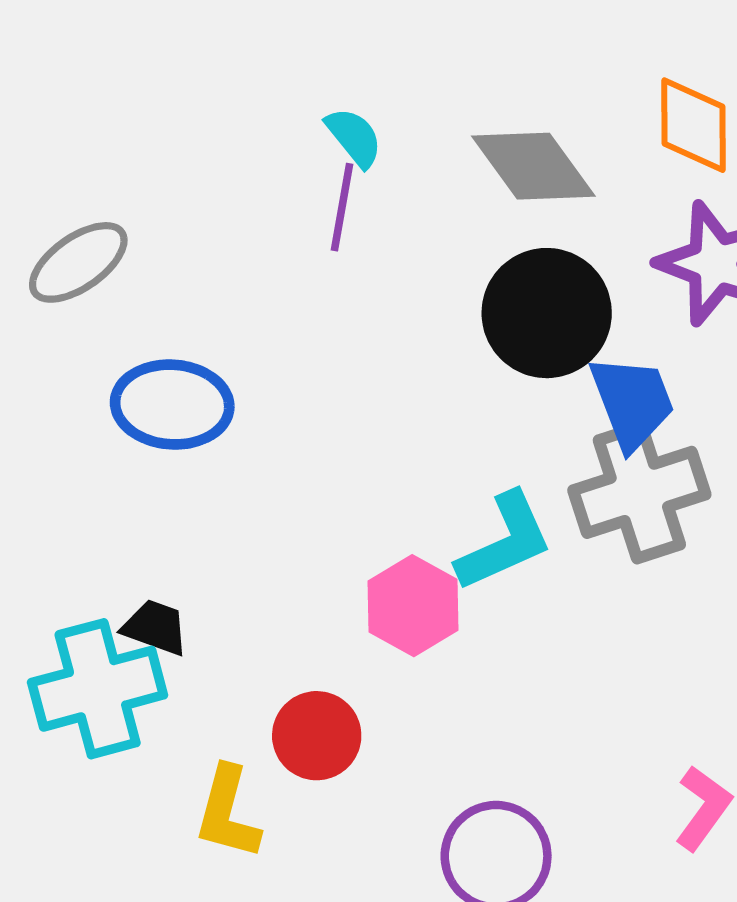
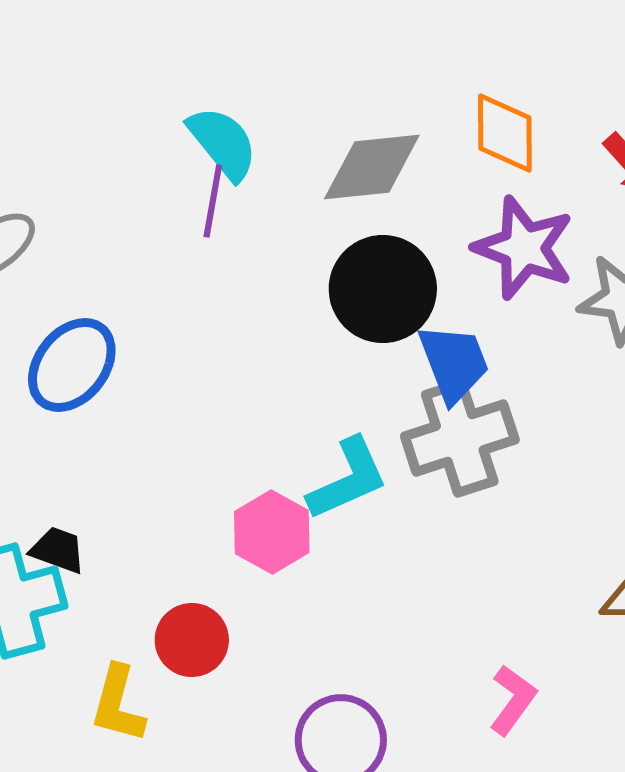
cyan semicircle: (354, 137) -> (223, 143), size x1.5
gray diamond: (533, 166) -> (372, 167), turned -60
blue ellipse: (172, 405) -> (72, 365), turned -56

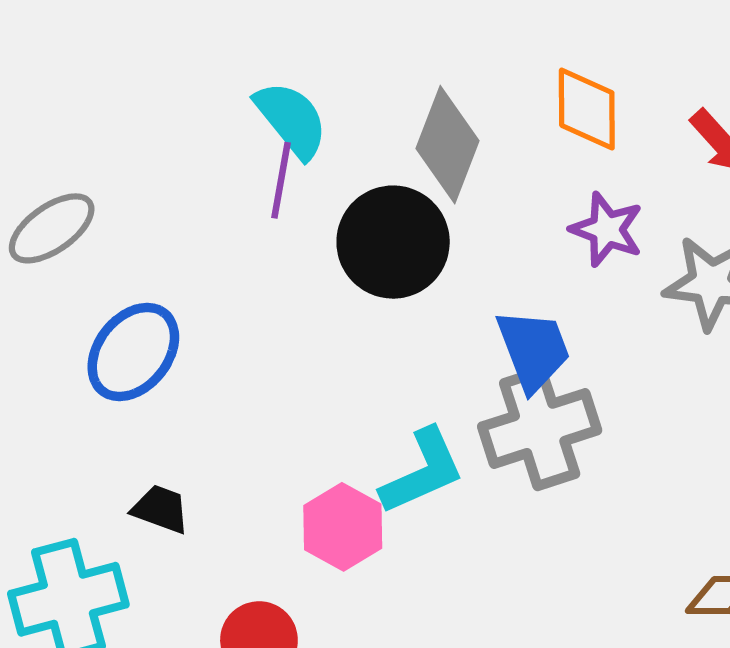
gray diamond: (372, 167) -> (448, 145), turned -63
purple star: (524, 248) -> (607, 229), size x0.7
black circle: (383, 289) -> (393, 242), moved
black trapezoid: (58, 550) -> (161, 509), moved

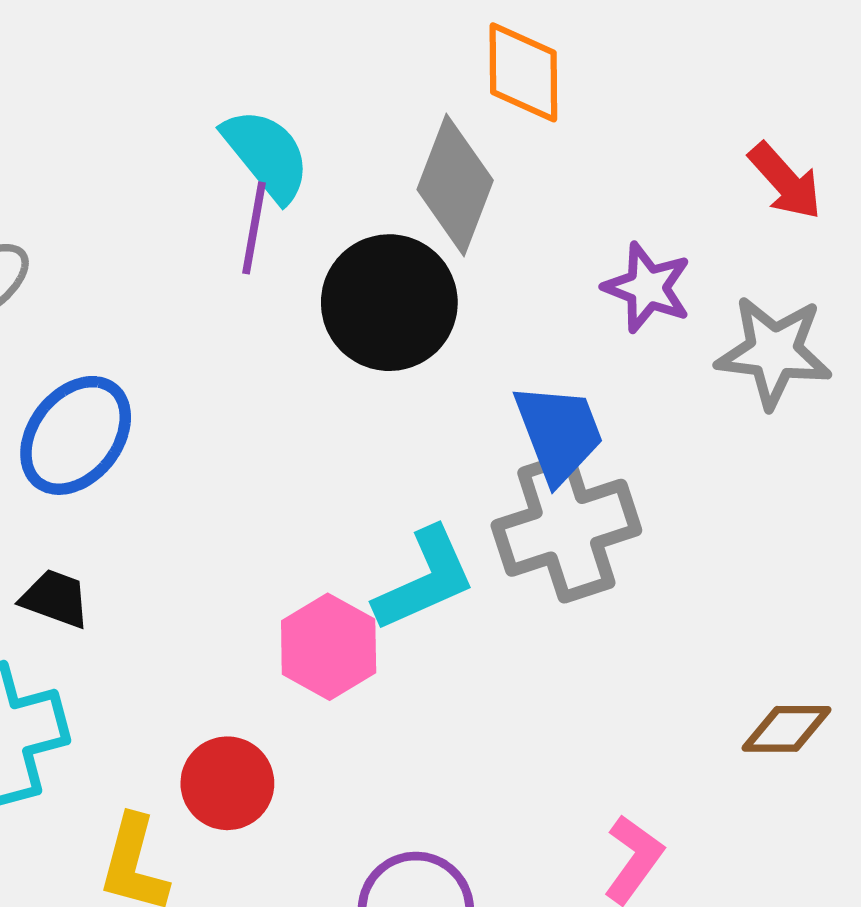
orange diamond: (587, 109) -> (523, 72), moved
black trapezoid: (161, 509) -> (55, 599), moved

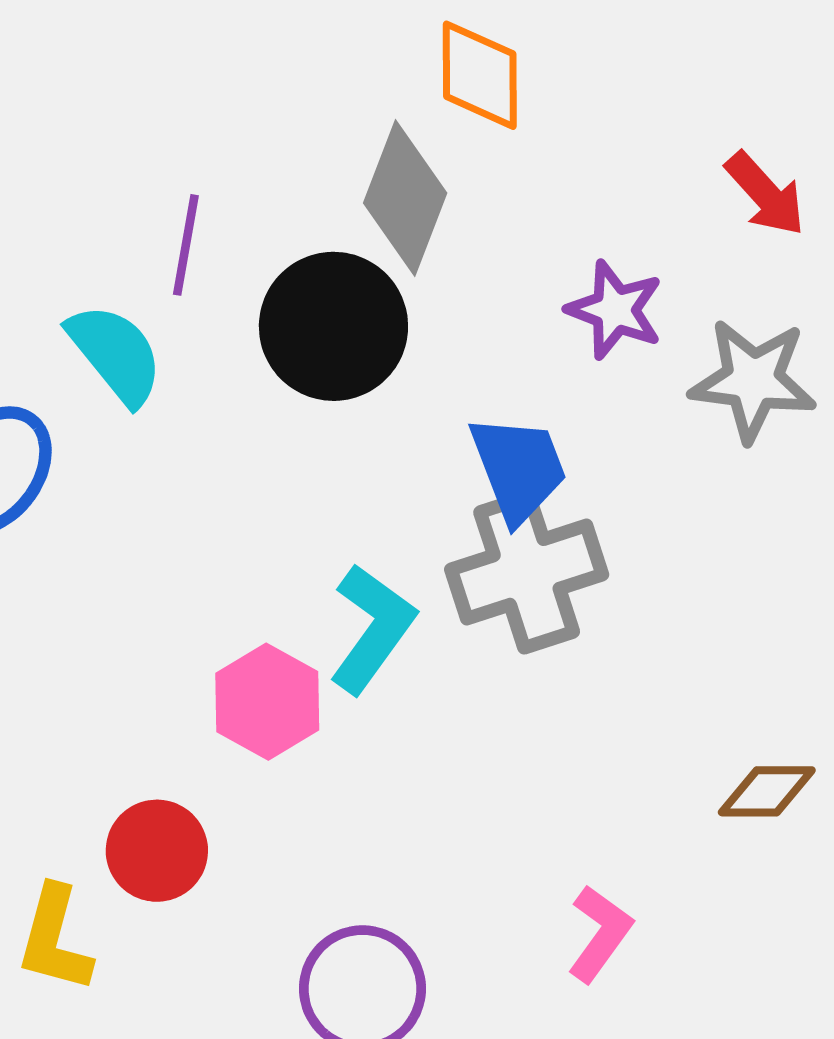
cyan semicircle: (267, 155) -> (115, 354), moved
cyan L-shape: (425, 580) -> (372, 629), turned -30

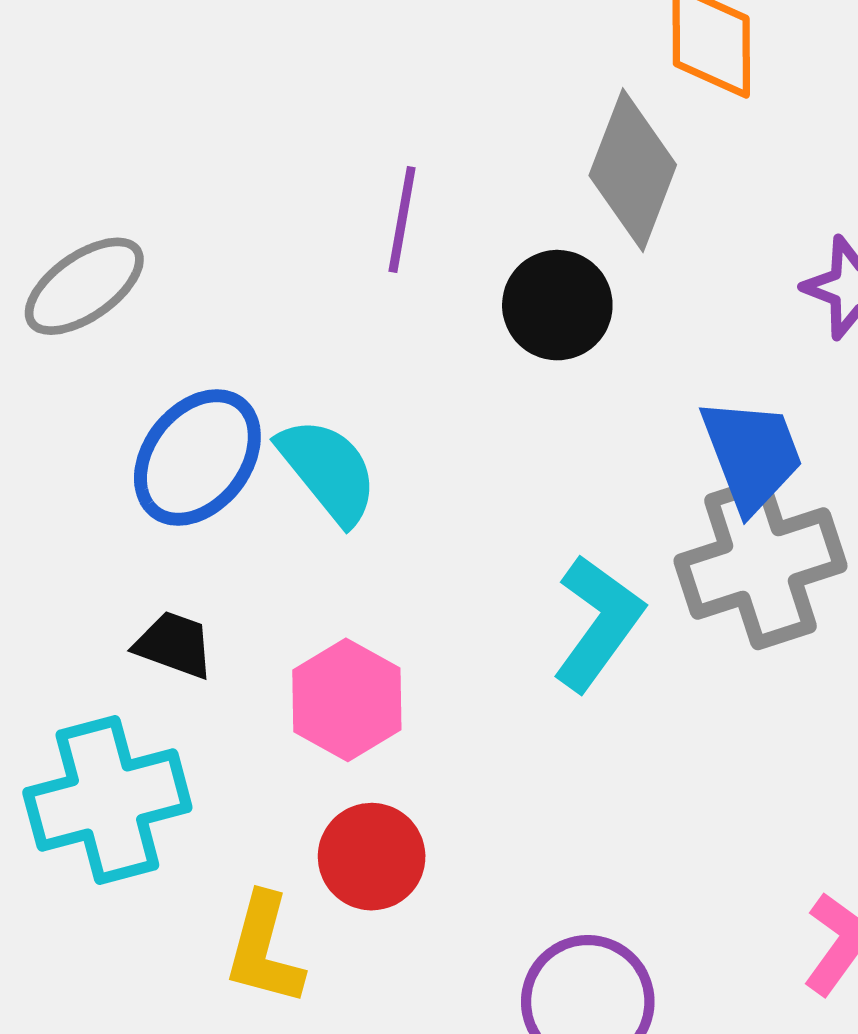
black circle: (333, 326) -> (557, 305), size x0.7
cyan semicircle: (115, 354) -> (328, 471), moved
pink hexagon: (267, 702) -> (347, 700), moved

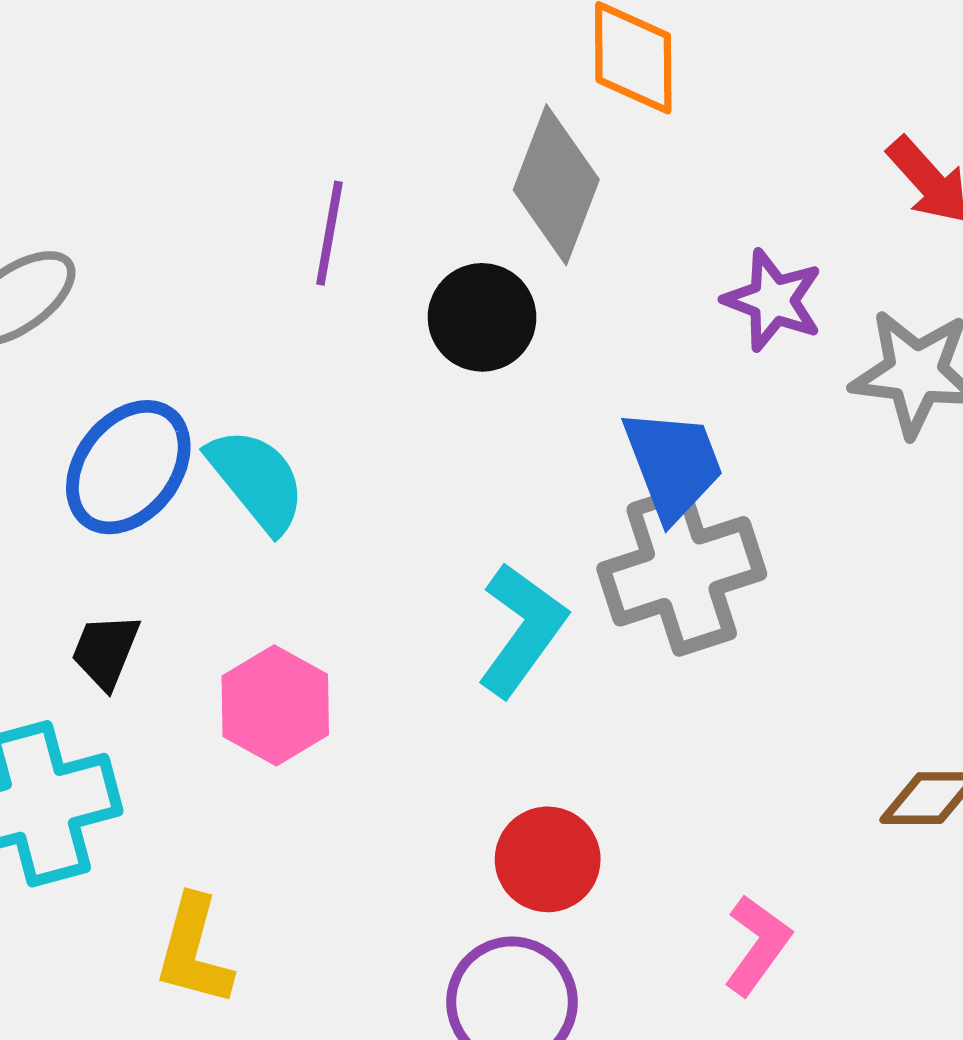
black trapezoid: (174, 645) -> (105, 651), turned -88
red circle: (372, 857) -> (548, 859), moved

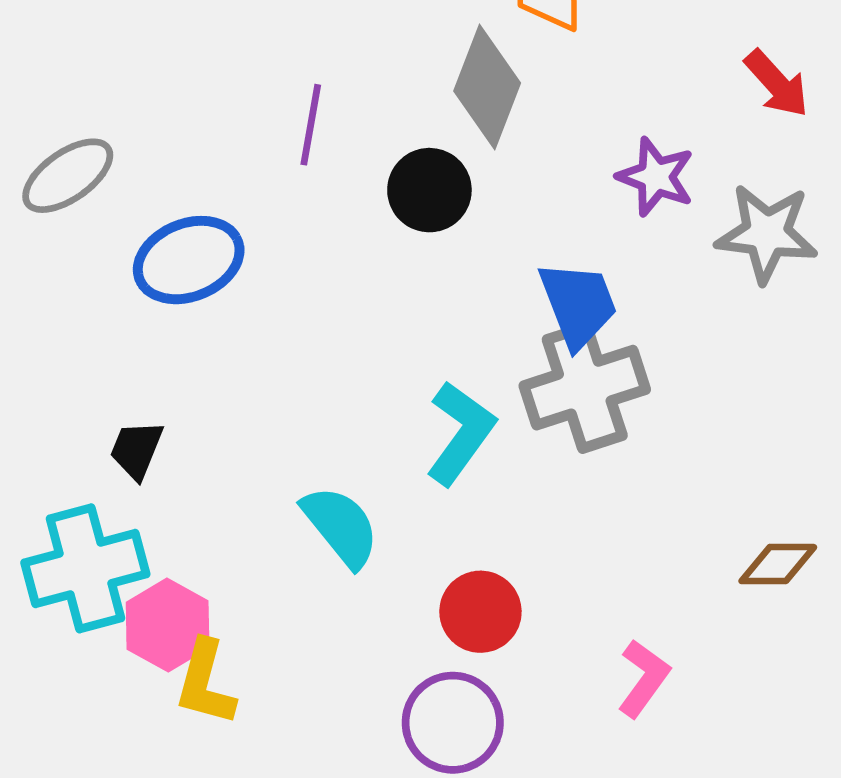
blue ellipse: (128, 467) -> (189, 260), moved, turned 30
cyan semicircle: (257, 480) -> (341, 526), moved
pink hexagon: (275, 705) -> (168, 625), moved

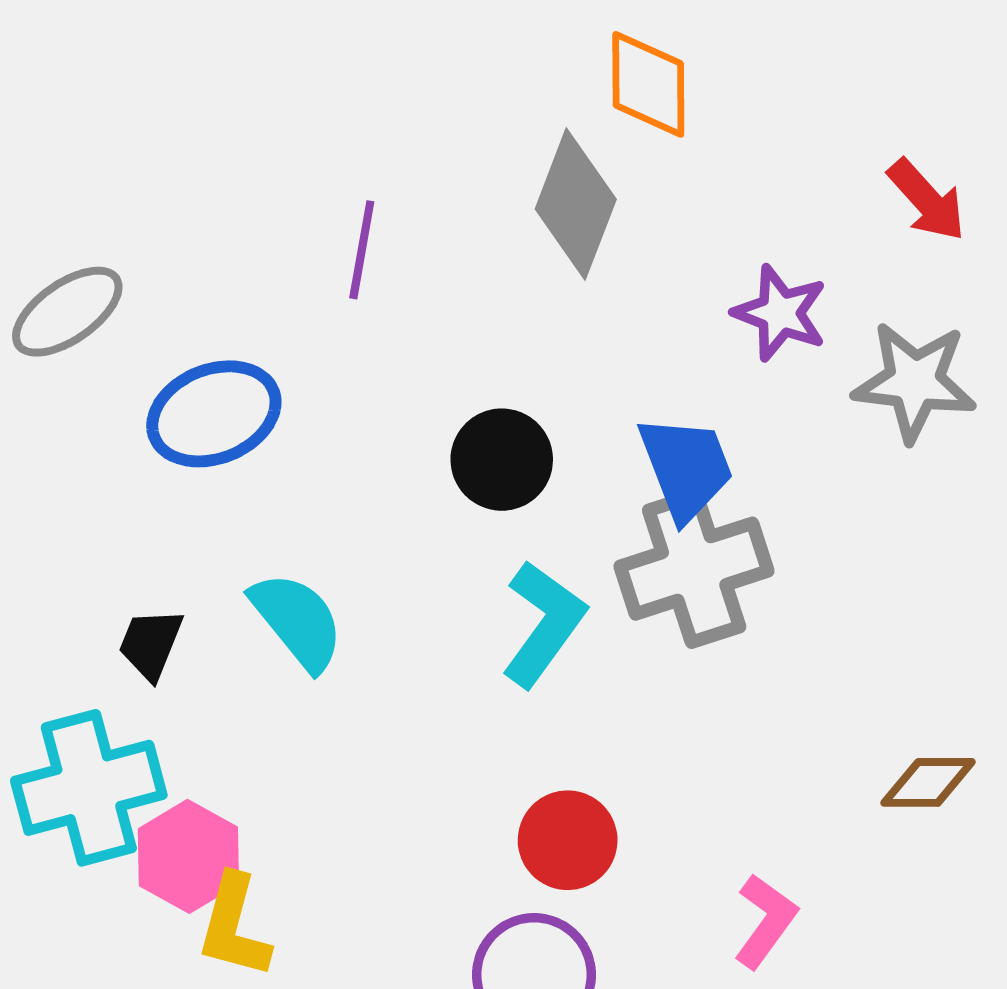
black circle: (429, 190) -> (502, 460), moved
cyan semicircle: (341, 526) -> (297, 621), moved

